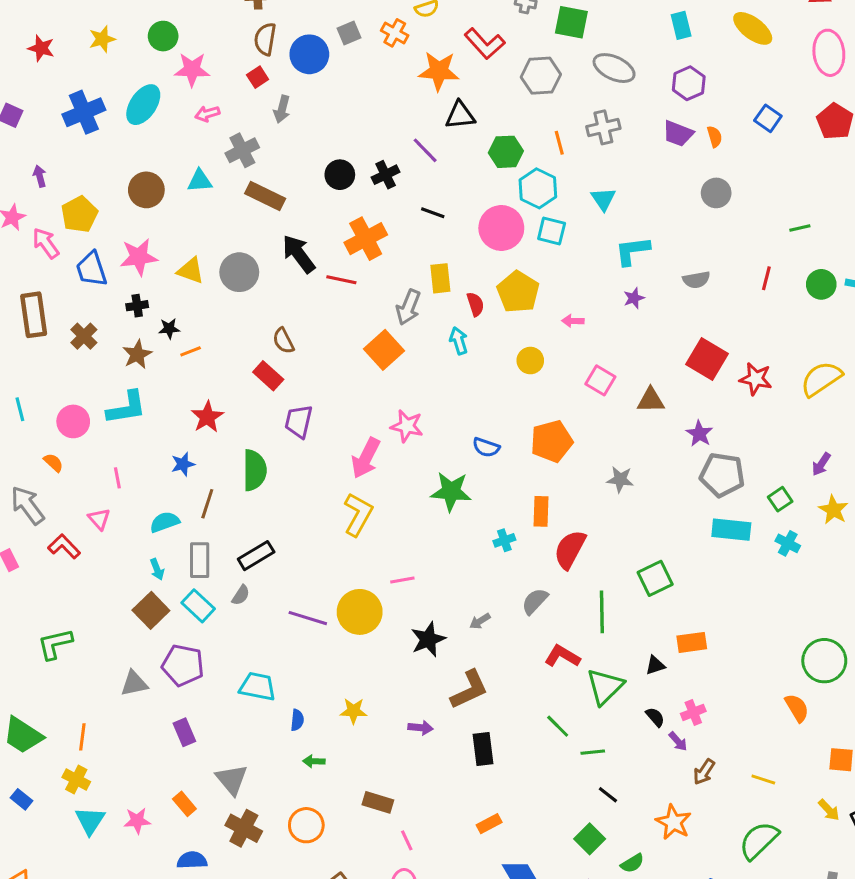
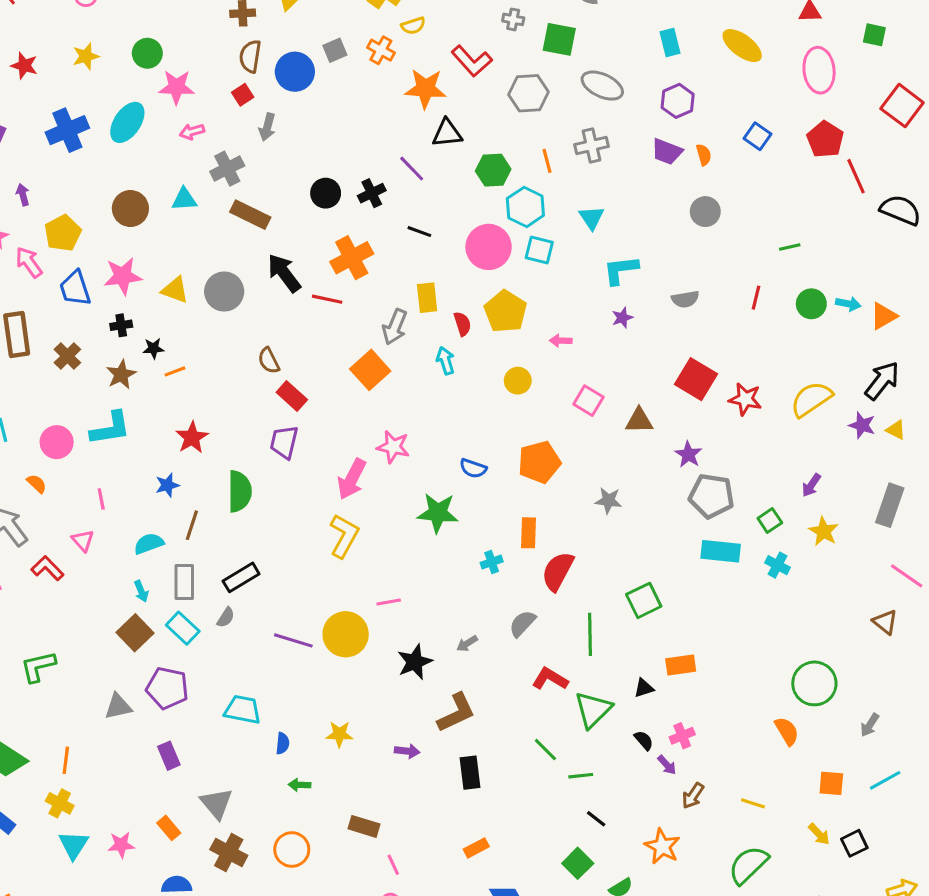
red rectangle: (268, 376) -> (292, 396), moved

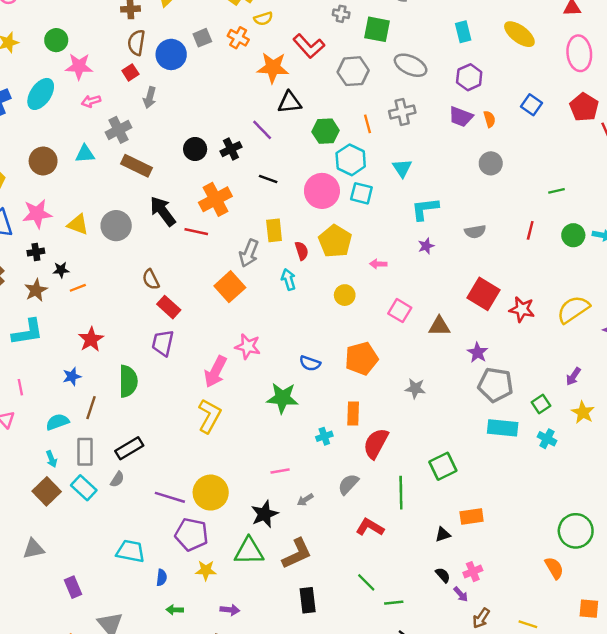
pink line: (389, 602) -> (280, 471), moved
purple pentagon: (167, 688) -> (191, 534), moved
green triangle: (593, 710) -> (249, 551), moved, turned 44
purple arrow: (407, 751) -> (230, 610), moved

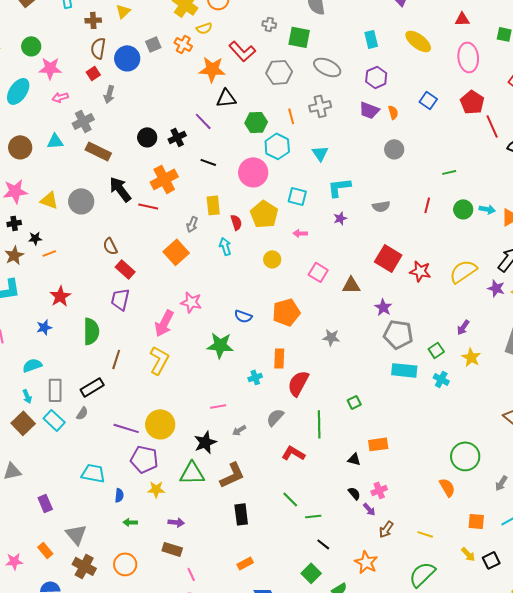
cyan square: (361, 193) -> (297, 196), moved
gray arrow: (249, 253) -> (192, 224), size x0.7
brown line: (91, 408) -> (116, 359), moved
green square: (443, 466) -> (354, 402), size x0.6
black triangle: (443, 534) -> (354, 459), turned 32

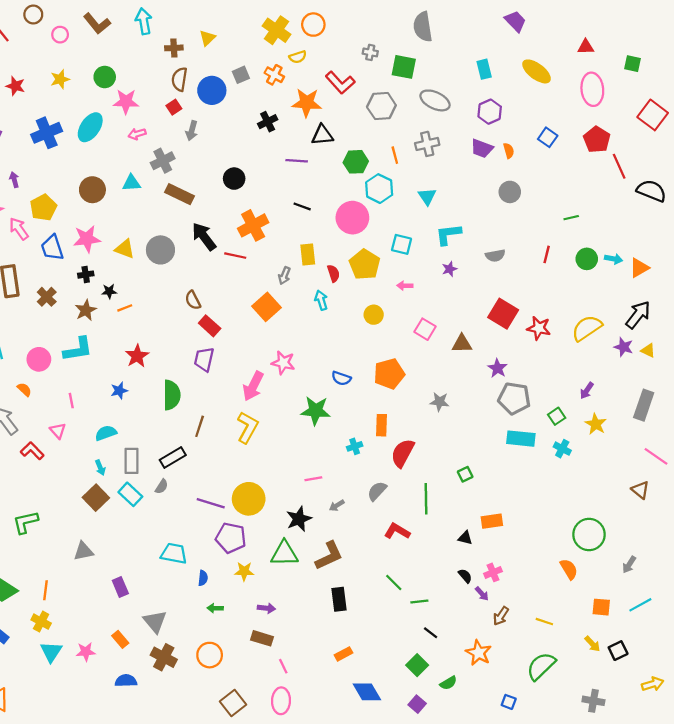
purple line: (203, 121) -> (297, 161), turned -42
black cross: (177, 137) -> (268, 122), moved

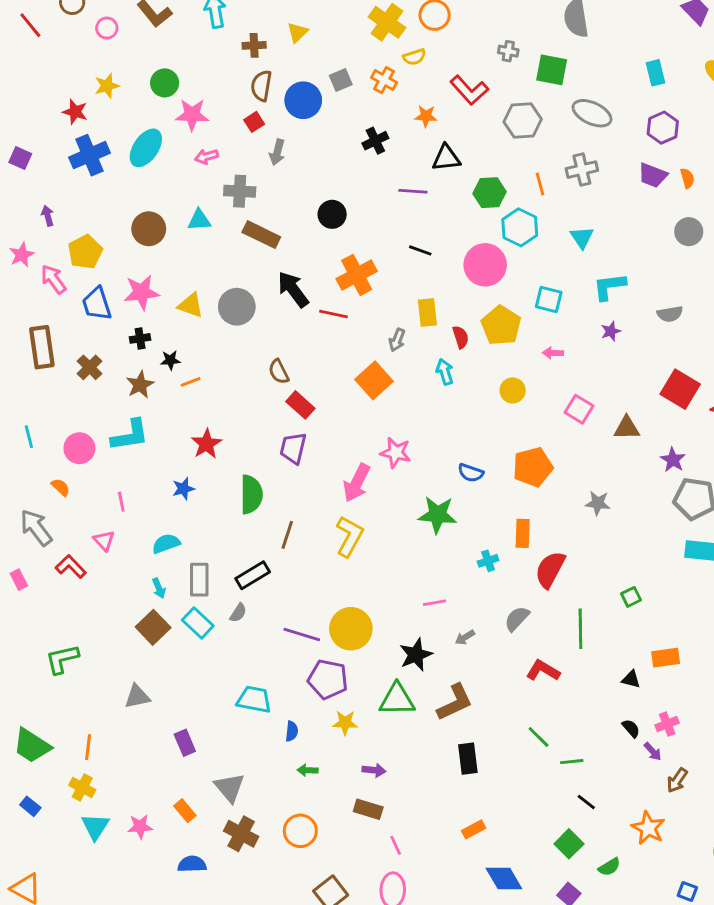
red star: (15, 86) -> (75, 112), moved
orange star: (307, 103) -> (426, 116), size x0.6
gray cross: (163, 161) -> (240, 191), turned 30

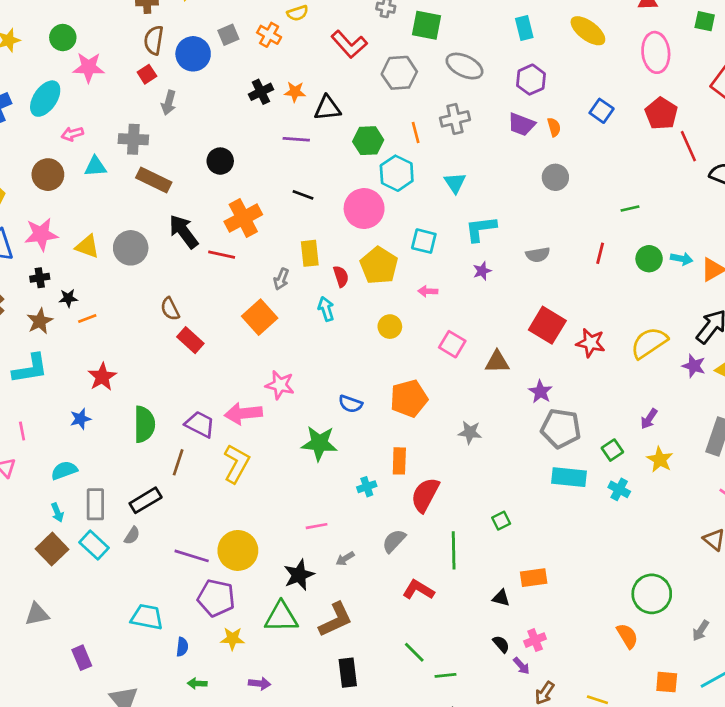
orange star: (426, 116) -> (295, 92), moved
pink arrow: (206, 157) -> (72, 134), moved
purple trapezoid: (293, 448) -> (200, 424), moved, turned 104
pink arrow: (357, 483) -> (243, 413), turned 57

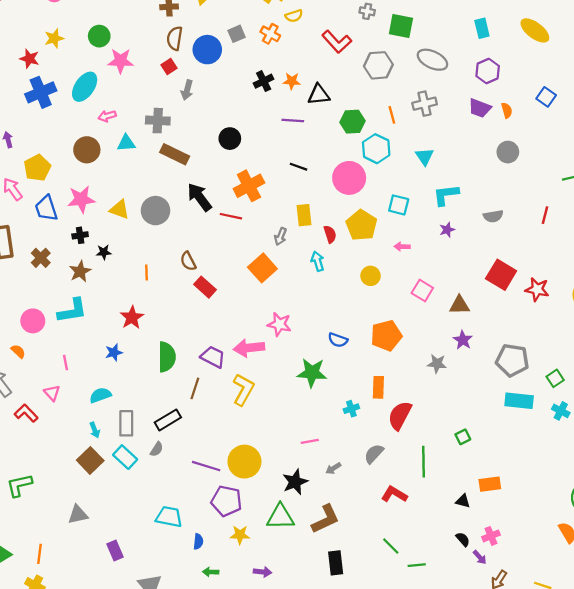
orange line: (87, 318) -> (147, 272), moved, turned -70
purple star: (540, 392) -> (463, 340), moved

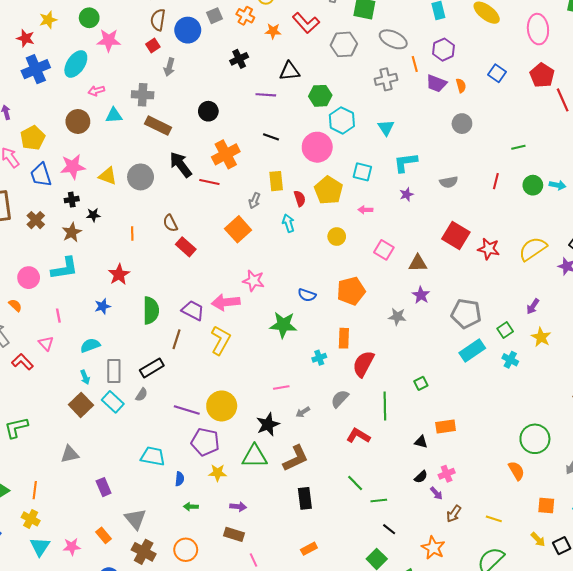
orange star: (292, 81) -> (273, 31), moved
orange line: (392, 115) -> (415, 64), moved
cyan rectangle: (519, 401) -> (472, 351), turned -40
black semicircle: (463, 539) -> (421, 477), turned 88

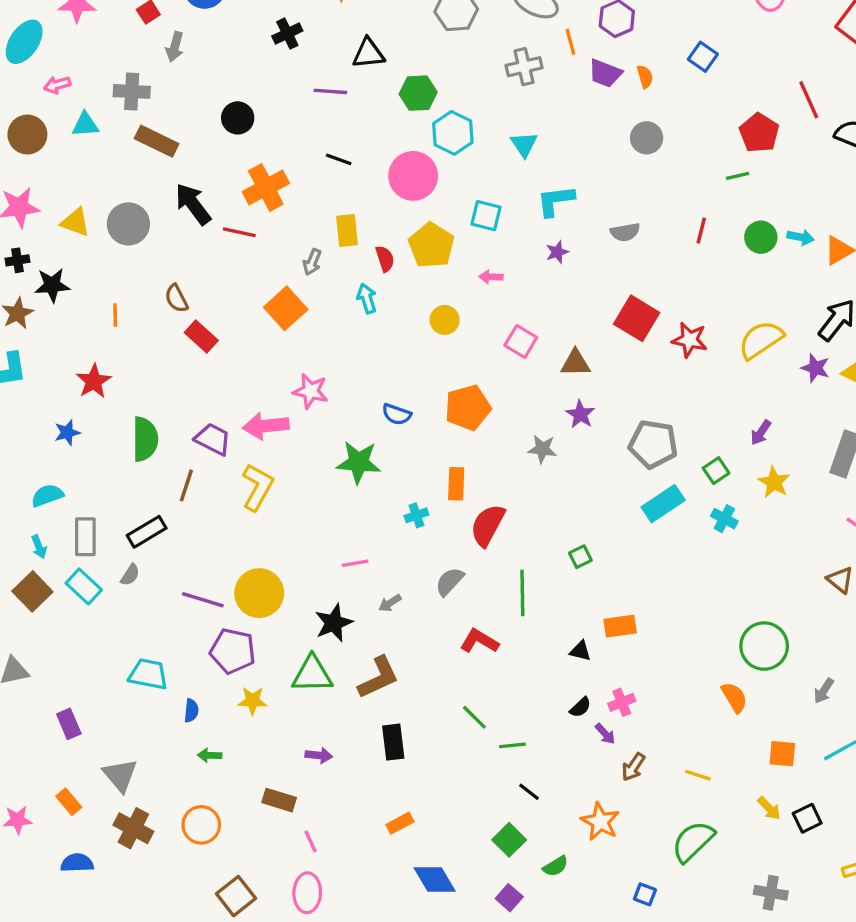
red pentagon: (542, 75) -> (759, 133), moved
black star: (93, 215) -> (52, 285), size x1.5
purple arrow: (238, 507) -> (319, 755), moved

